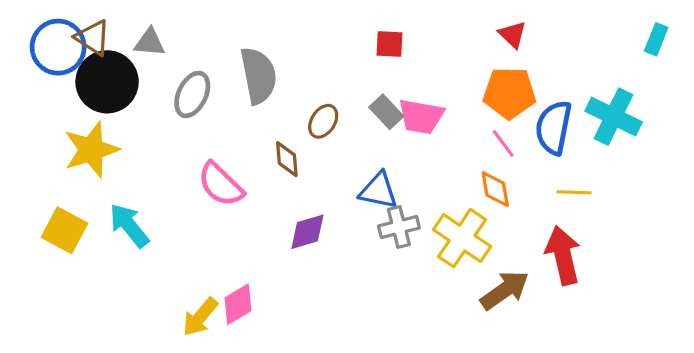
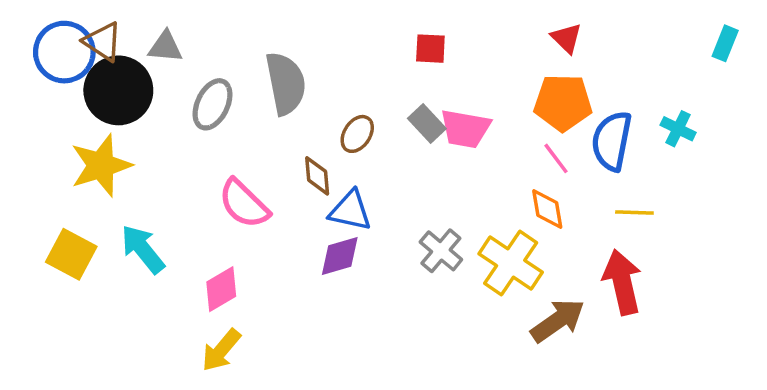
cyan cross: (614, 117) -> (678, 129), size x0.6
blue triangle: (378, 191) -> (350, 211), moved
gray cross: (399, 227) -> (441, 251), turned -36
pink diamond: (238, 304) -> (221, 289), moved

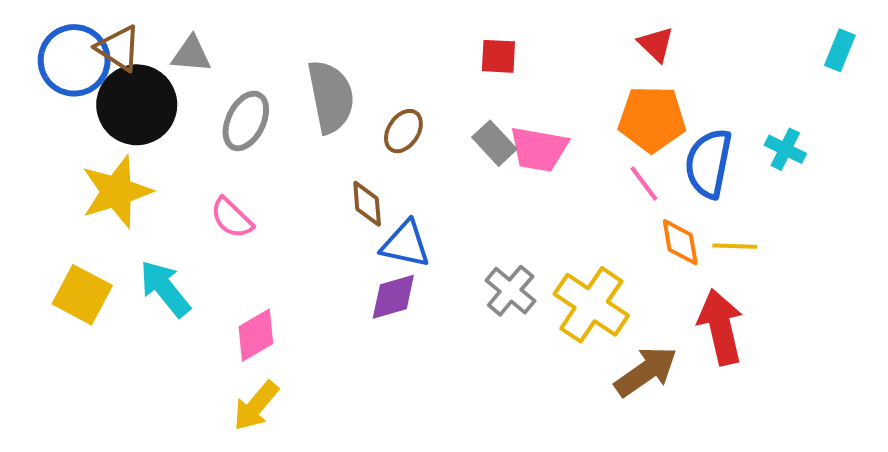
brown ellipse: (357, 134) -> (403, 131), moved
pink semicircle: (244, 204) -> (232, 218), moved, size x0.7
orange diamond: (547, 209) -> (680, 242), moved

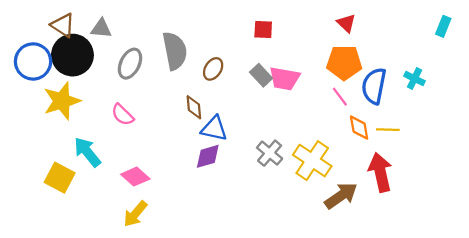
blue circle: (74, 60) -> (33, 61), moved
yellow square: (82, 295) -> (60, 178), moved
pink diamond: (256, 335) -> (135, 177), turned 72

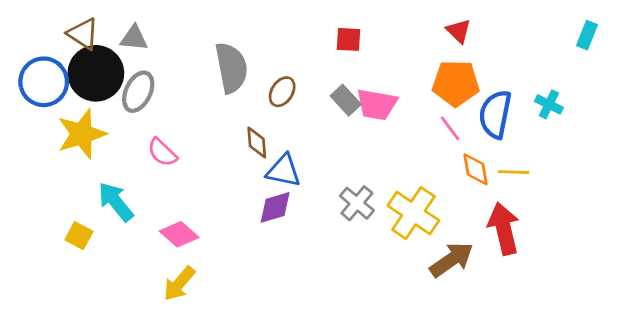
gray ellipse: (130, 64) -> (138, 92), moved
yellow square: (60, 178) -> (79, 236), size x0.7

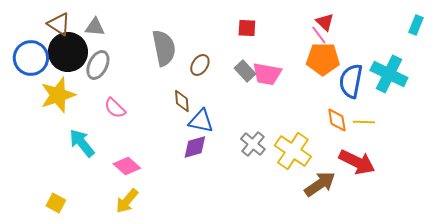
cyan cross: (549, 104) -> (389, 74), size x1.8
pink line: (450, 128) -> (319, 35), moved
red arrow: (504, 229) -> (357, 162), turned 129
yellow square: (79, 236) -> (56, 203), moved

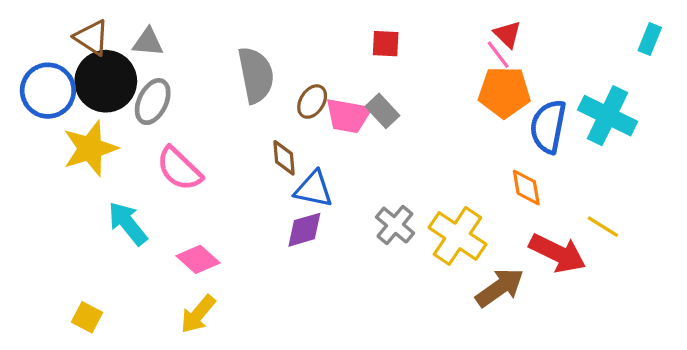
pink trapezoid: (267, 74) -> (348, 116), moved
pink semicircle: (115, 108) -> (179, 169), size x1.4
yellow line: (364, 122) -> (603, 227), moved, turned 30

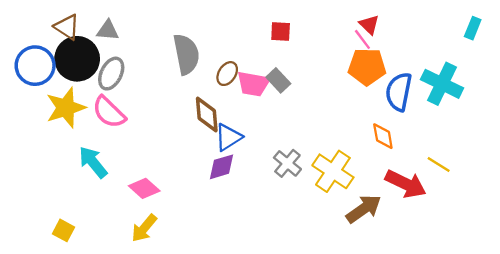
brown diamond: (284, 158) -> (207, 114), size x1.4
pink semicircle: (179, 169) -> (109, 112), moved
blue triangle: (314, 189) -> (228, 137), turned -44

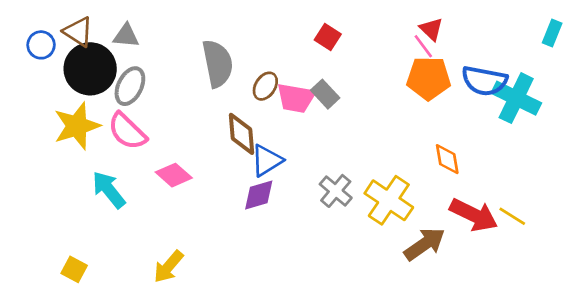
red square: (281, 32) -> (328, 37), turned 30
blue circle: (35, 66) -> (41, 45), moved, size x0.6
blue semicircle: (399, 92) -> (484, 81), moved, turned -90
yellow line: (439, 165) -> (512, 216), moved
pink diamond: (144, 188) -> (174, 175), moved

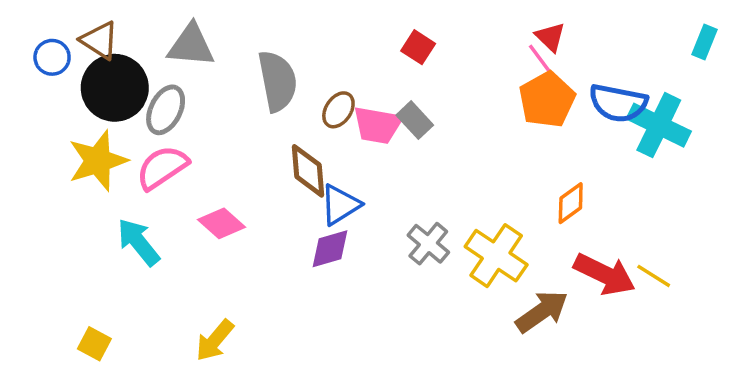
gray triangle: (126, 36) -> (191, 45), moved, size x1.4
orange pentagon: (429, 78) -> (547, 100), turned -30
pink semicircle: (127, 131) -> (162, 167), turned 102
orange diamond: (447, 159) -> (571, 203), turned 64

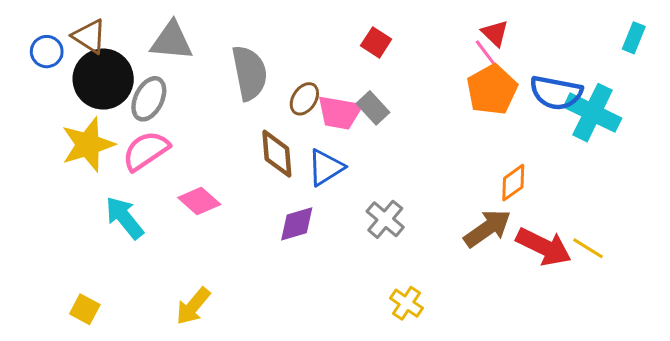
blue triangle: (340, 205) -> (326, 167), moved
yellow cross: (496, 256) -> (407, 303), moved, size x0.6
brown arrow: (542, 312) -> (487, 228), moved

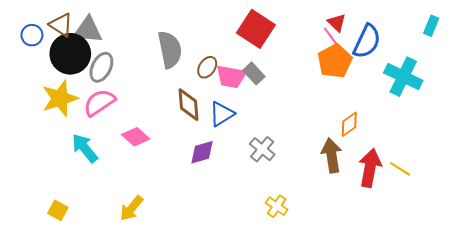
gray triangle: (172, 41) -> (88, 30), moved
red square: (376, 42) -> (256, 29), size x1.8
blue semicircle: (556, 93) -> (367, 41), moved, turned -76
brown arrow: (487, 228) -> (332, 155), turned -64
red arrow: (544, 247) -> (370, 168), turned -105

